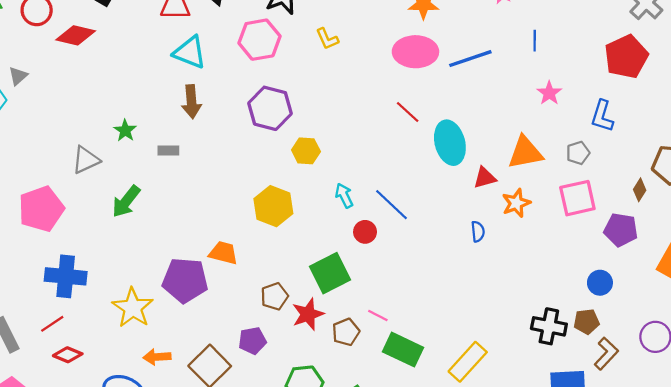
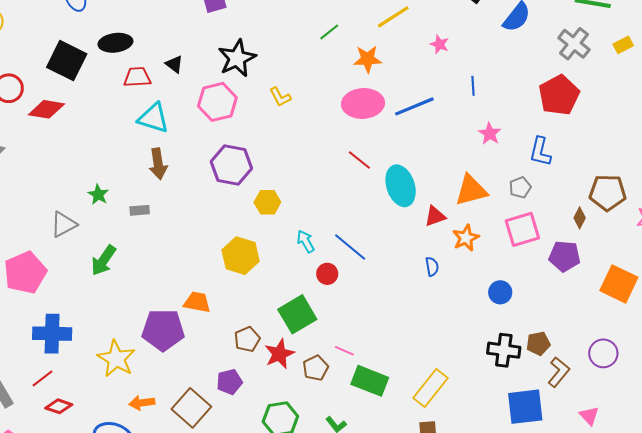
blue circle: (600, 283) -> (500, 292), moved

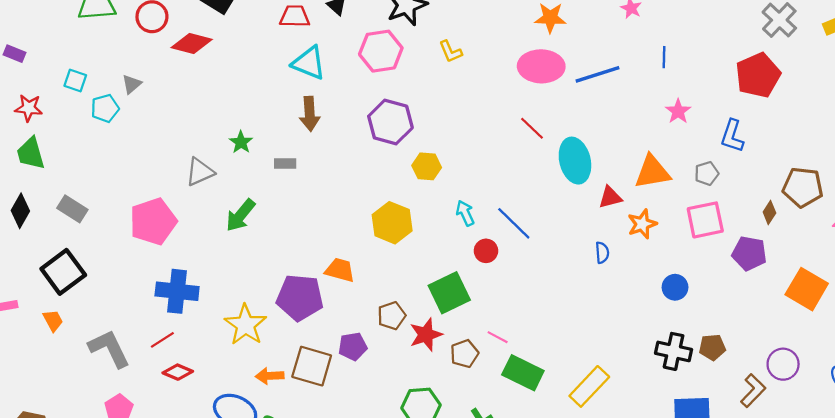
brown L-shape: (559, 372) -> (753, 391), moved
purple pentagon: (229, 382) -> (353, 346), moved
brown square: (191, 408) -> (312, 366), moved, turned -30

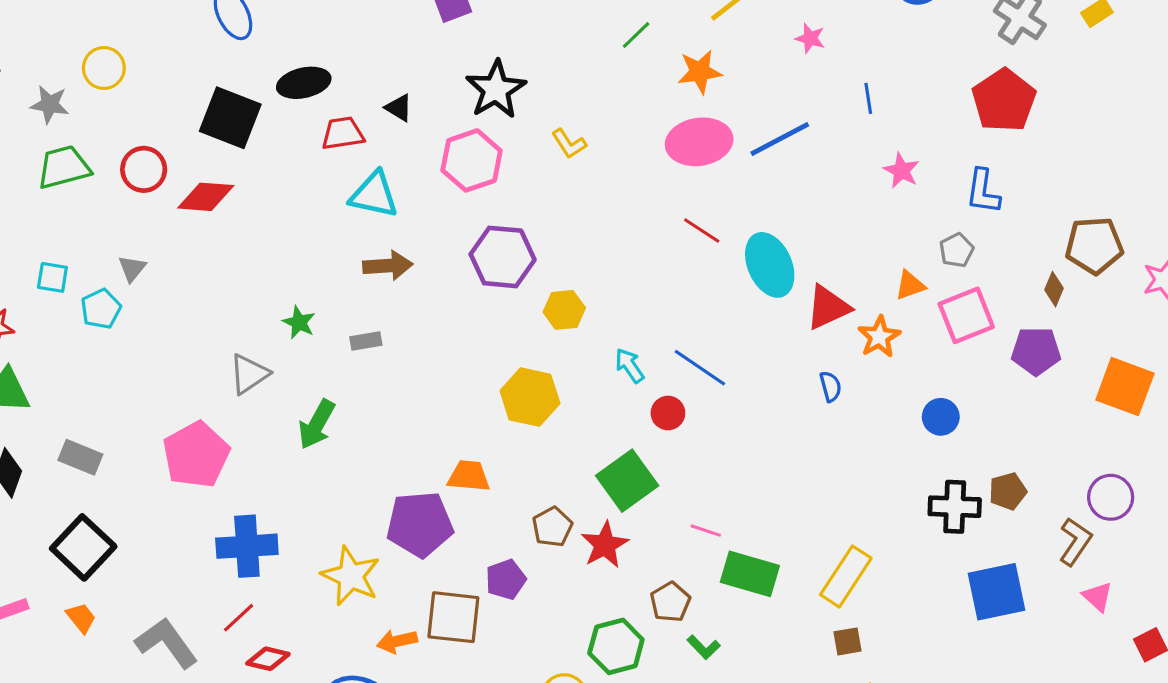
brown arrow: (310, 114) -> (388, 266), turned -80
orange triangle: (652, 172) -> (910, 285), moved, size x0.6
red triangle: (610, 197) -> (828, 307), size x1.4
brown pentagon: (464, 354) -> (670, 602), moved

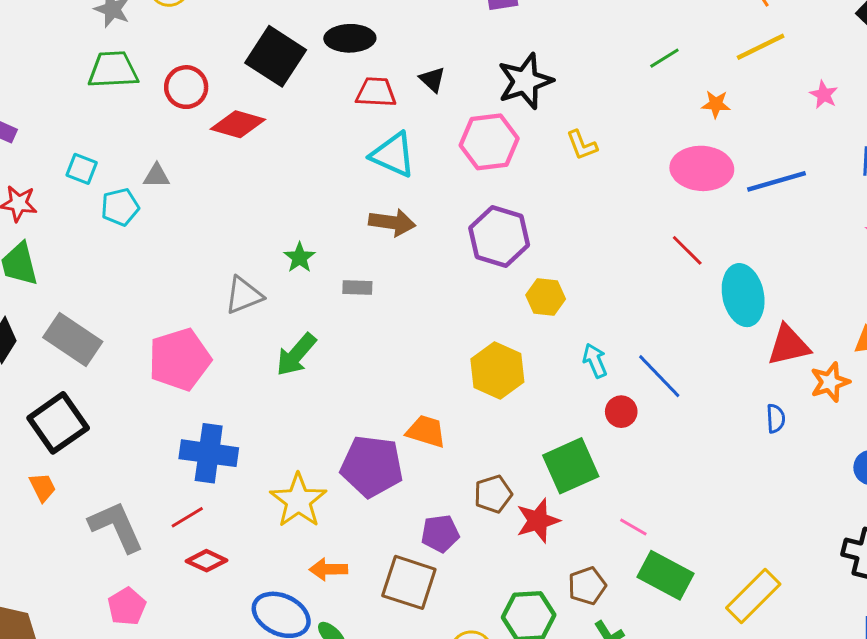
orange star: (700, 72) -> (716, 104), size x0.7
gray triangle: (132, 268) -> (157, 176), turned 40
gray rectangle: (80, 457) -> (73, 339), size x1.4
brown square: (453, 617) -> (409, 582), moved

